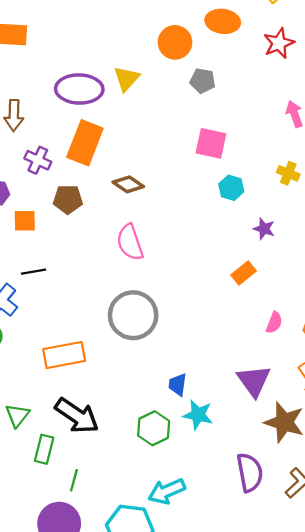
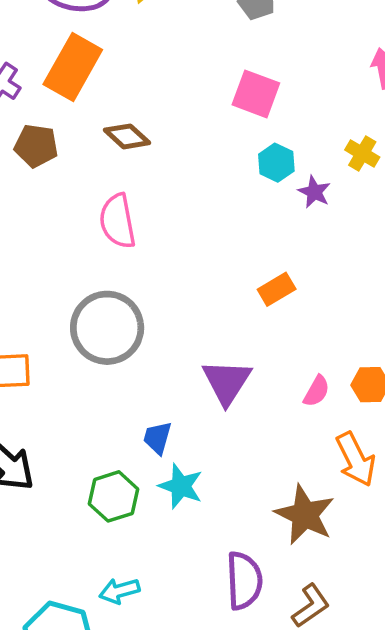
purple star: (264, 229) -> (314, 192), moved
pink semicircle: (274, 323) -> (317, 391), moved
purple triangle: (254, 381) -> (227, 382), moved
cyan arrow: (167, 491) -> (119, 591), size x0.7

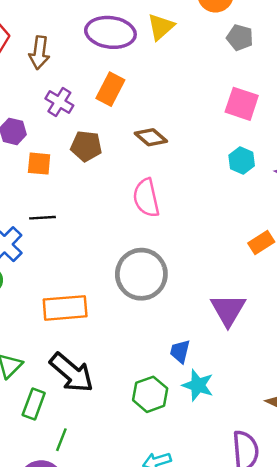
orange rectangle: (73, 67) -> (110, 89), size x0.7
cyan hexagon: (276, 163) -> (242, 160), moved

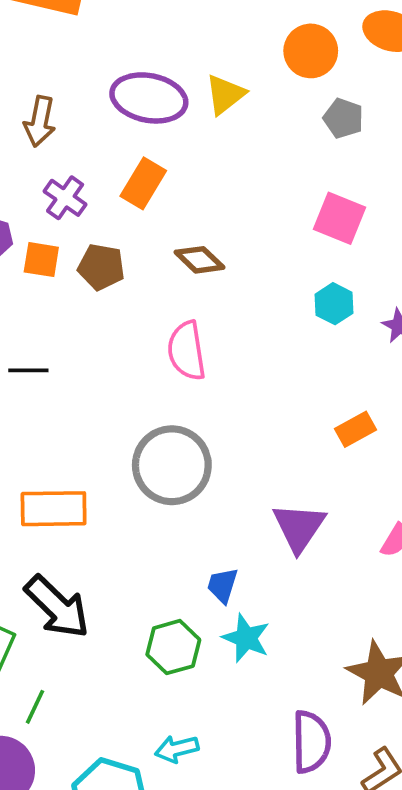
orange square: (39, 164) -> (41, 260), moved

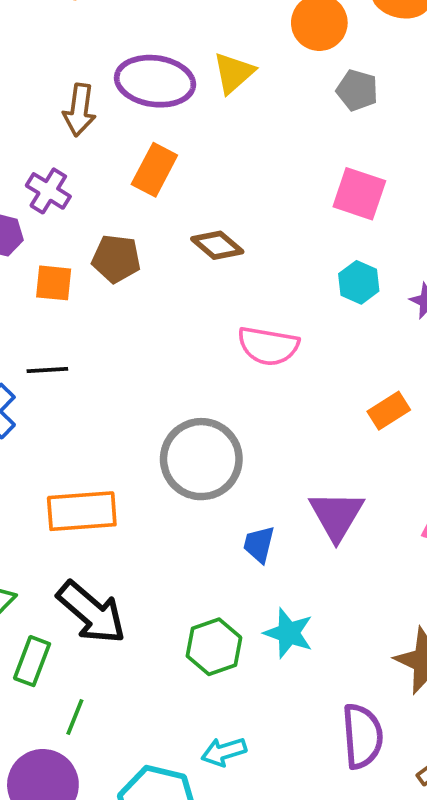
brown arrow: (40, 121) -> (79, 110), moved
purple cross: (65, 198) -> (48, 191), moved
orange square: (41, 260) -> (54, 283), moved
pink semicircle: (187, 351) -> (268, 346), moved, turned -68
blue trapezoid: (223, 585) -> (259, 544), moved

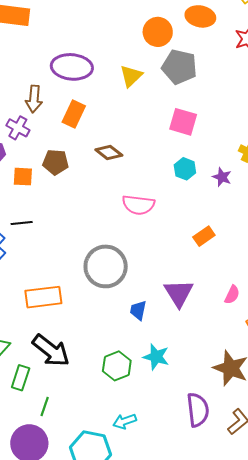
yellow triangle: (234, 73) -> (131, 76), moved
gray pentagon: (357, 90) -> (179, 67), size x1.6
brown arrow: (79, 110) -> (34, 99), moved

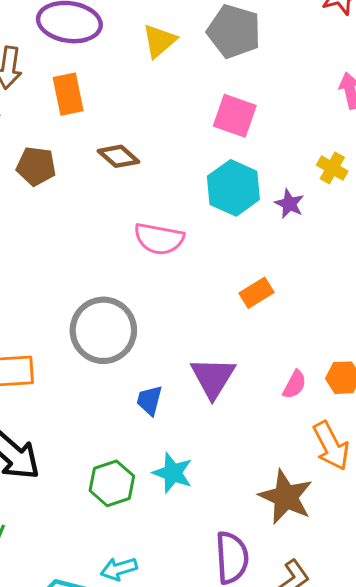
orange rectangle: (74, 114) -> (68, 94), turned -40
cyan hexagon: (185, 169) -> (233, 188), size x1.6

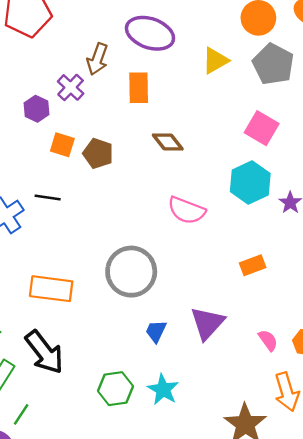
brown pentagon: (36, 166) -> (98, 153), moved
pink semicircle: (294, 385) -> (268, 340), turned -75

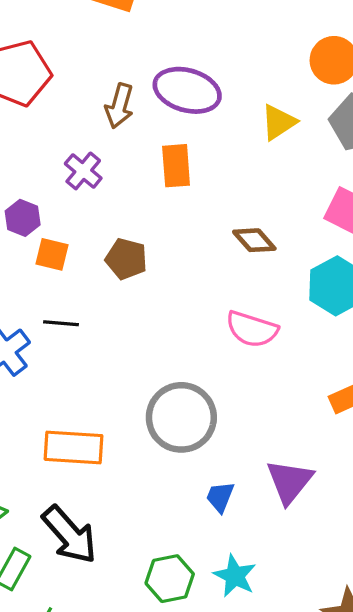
brown arrow: (97, 59) -> (119, 106), moved
purple hexagon: (36, 109) -> (23, 218), moved
brown diamond: (168, 142) -> (254, 240), moved
orange square: (62, 145) -> (52, 254), moved

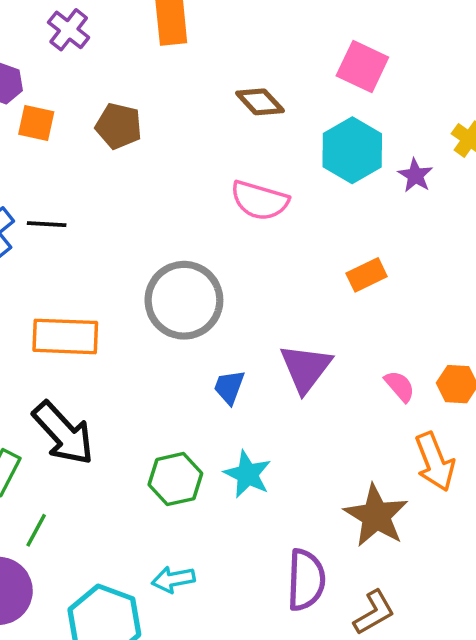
black line: (61, 323) -> (47, 224), moved

